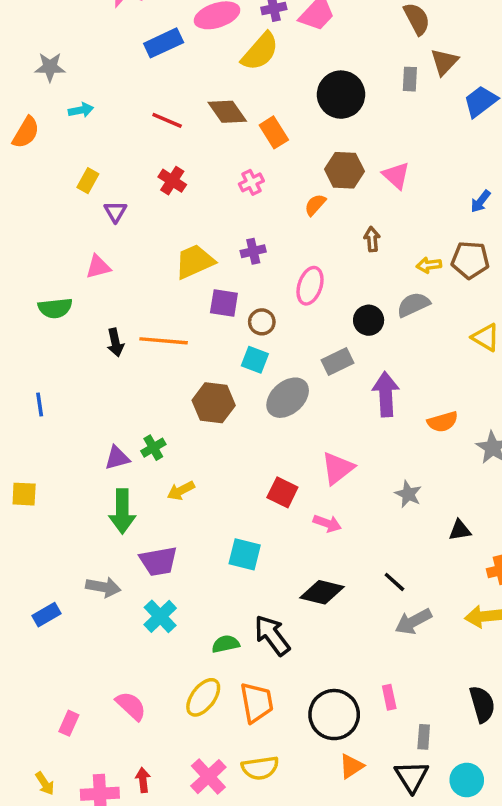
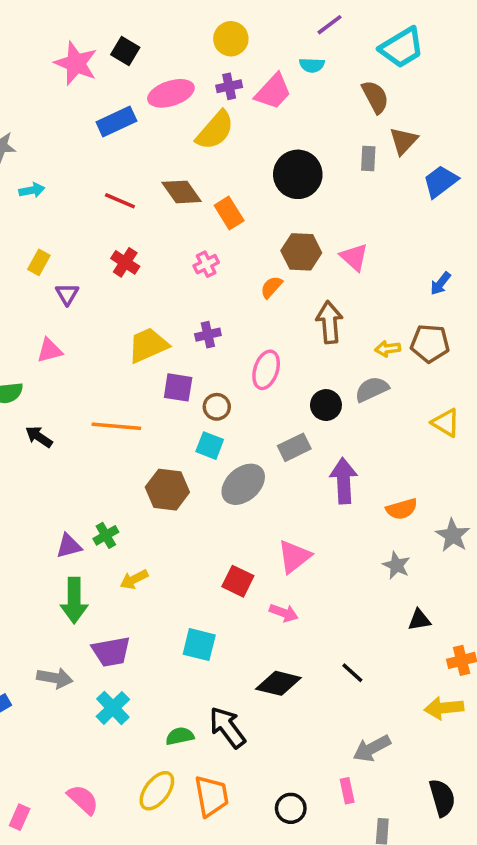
brown arrow: (372, 239) -> (329, 322), size x1.6
black arrow: (115, 343) -> (39, 437), moved, turned 136
gray star: (408, 494) -> (396, 565), moved
gray arrow: (413, 622) -> (372, 748), moved
black circle: (334, 715) -> (291, 808), size x0.6

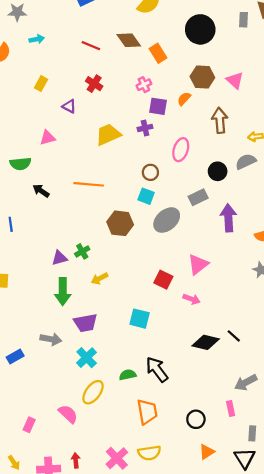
purple triangle: (67, 294) -> (69, 106), moved, turned -32
purple square: (178, 387) -> (158, 106), moved
black diamond: (278, 683) -> (206, 342), moved
yellow ellipse: (157, 791) -> (93, 392), moved

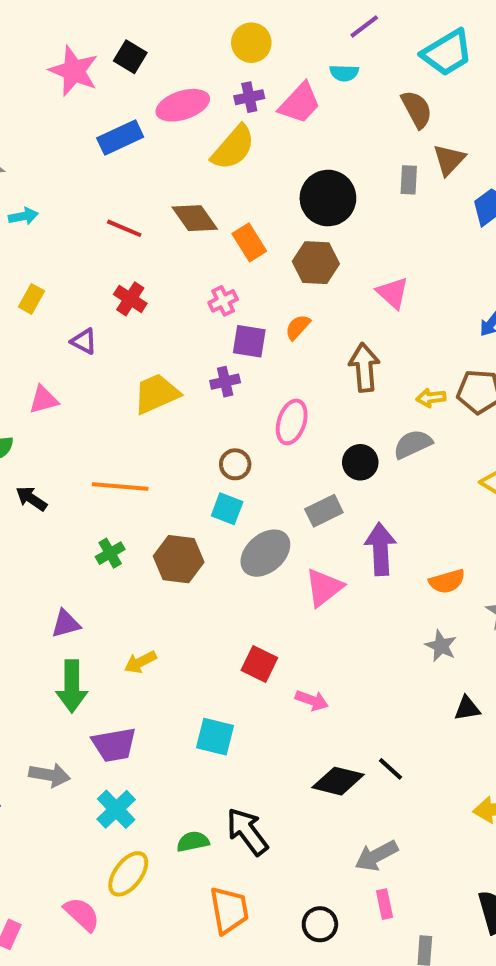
brown hexagon: (202, 77) -> (316, 263), moved
green cross: (82, 251) -> (110, 553), moved
pink triangle: (198, 264) -> (324, 587), moved
gray arrow: (246, 382) -> (376, 856), moved

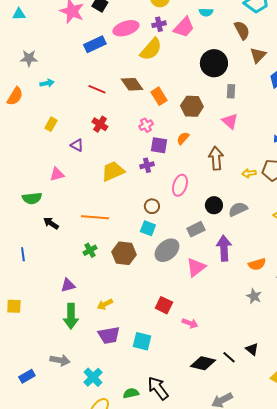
gray rectangle: (409, 180) -> (231, 91), moved
black circle: (328, 198) -> (214, 63), moved
gray semicircle: (413, 444) -> (238, 209), moved
black triangle: (467, 708) -> (252, 349), moved, turned 48
purple trapezoid: (114, 745) -> (109, 335), moved

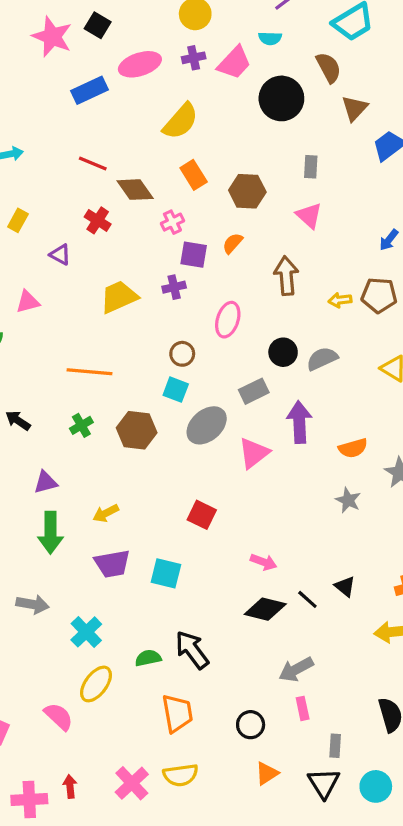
yellow semicircle: (151, 49) -> (181, 121), moved
black circle: (214, 63) -> (281, 98), moved
brown diamond: (132, 84) -> (135, 190), moved
black arrow: (51, 223) -> (18, 420), moved
pink arrow: (190, 323) -> (264, 562), moved

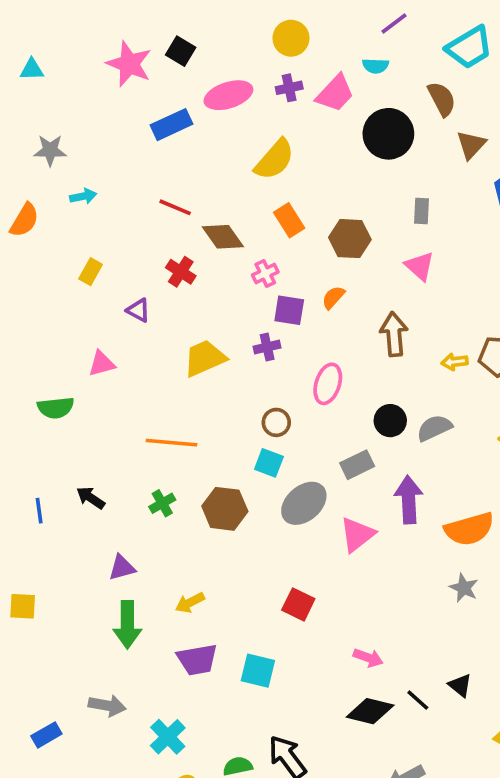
orange semicircle: (353, 448) -> (469, 529), size x1.5

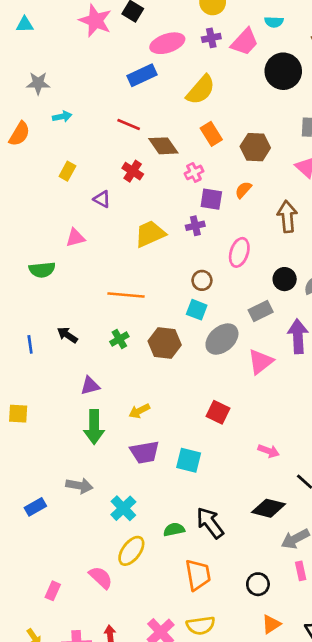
blue rectangle: (171, 125) -> (142, 75), moved
black diamond: (370, 711) -> (269, 508), moved

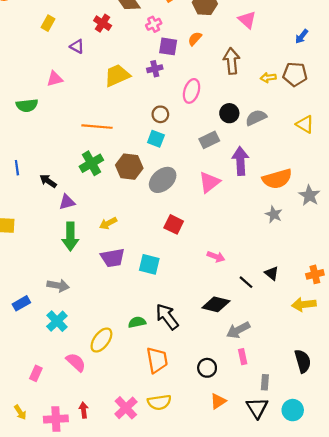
black arrow: (67, 335) -> (48, 181), moved
green cross: (119, 339) -> (91, 163), size x1.5
gray ellipse: (222, 339) -> (163, 180), moved
cyan cross: (123, 508) -> (57, 321), moved

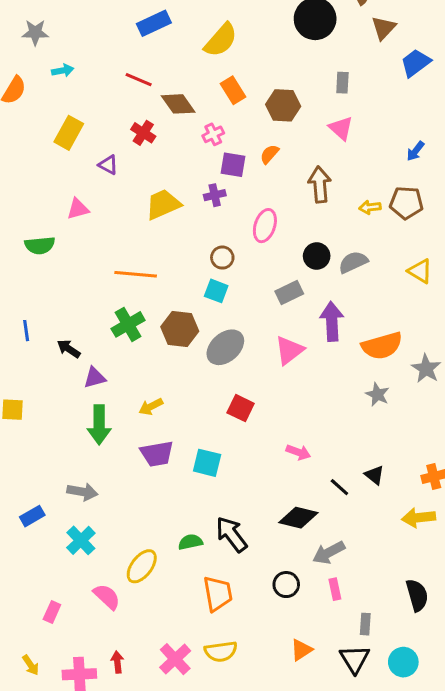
yellow rectangle: (48, 23) -> (69, 133), size x1.5
black circle: (207, 368) -> (286, 585), moved

